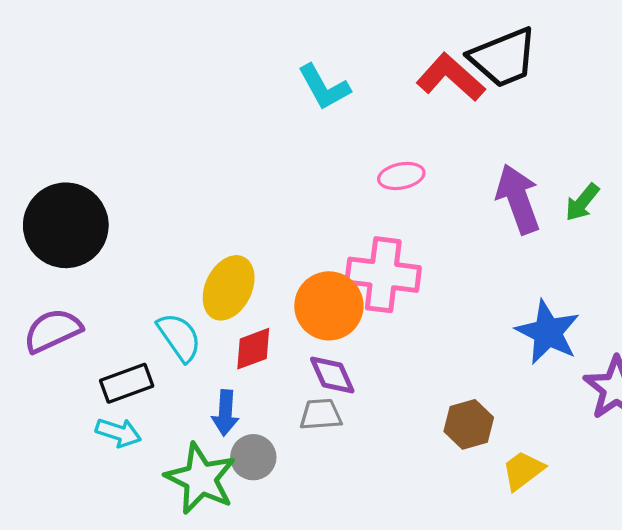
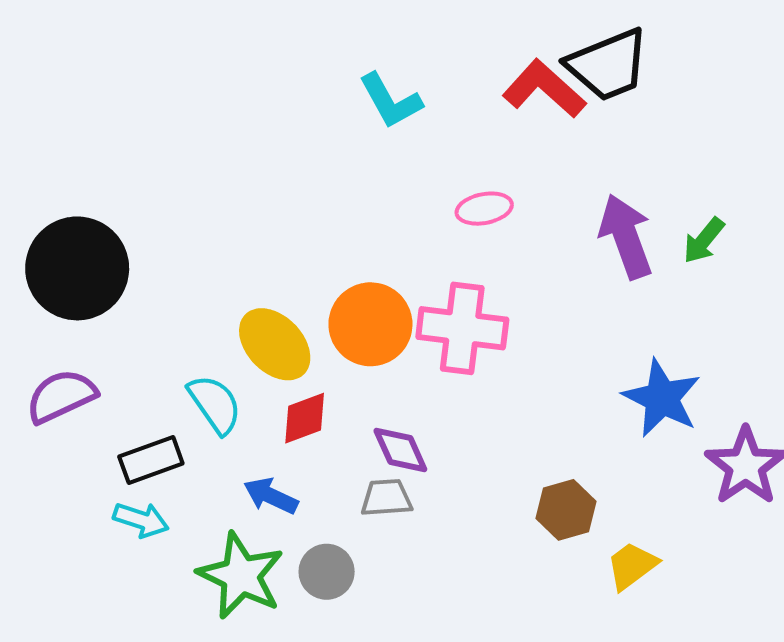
yellow ellipse: (229, 288) -> (275, 344), turned -70
orange circle: (329, 306) -> (370, 324), moved
blue arrow: (225, 413) -> (271, 496), turned 111
gray circle: (253, 457) -> (327, 572), moved

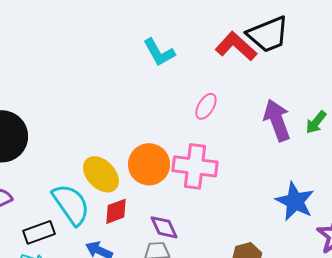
pink ellipse: (484, 209) -> (206, 106), turned -48
cyan semicircle: (215, 404) -> (71, 204), size x1.4

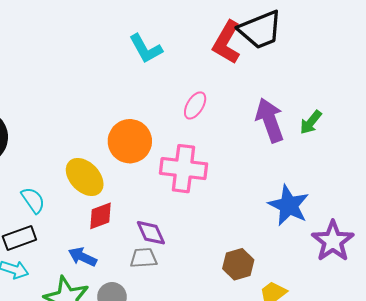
red L-shape: (236, 46) -> (227, 42), turned -102
orange circle: (149, 164) -> (130, 141), moved
cyan semicircle: (71, 204) -> (33, 200), moved, size x0.6

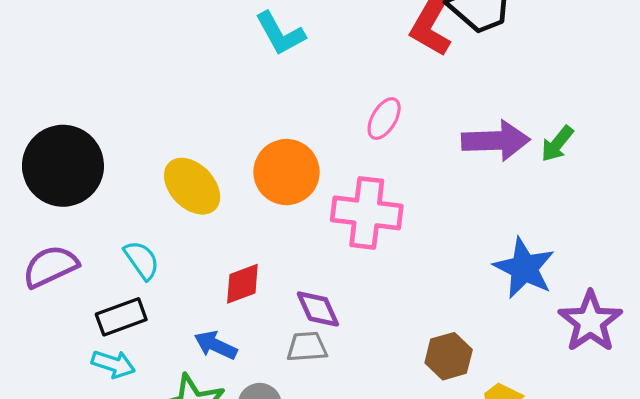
cyan L-shape: (146, 49) -> (280, 34), moved
purple arrow: (270, 120) -> (496, 141), turned 108
yellow ellipse: (85, 177) -> (192, 186), moved

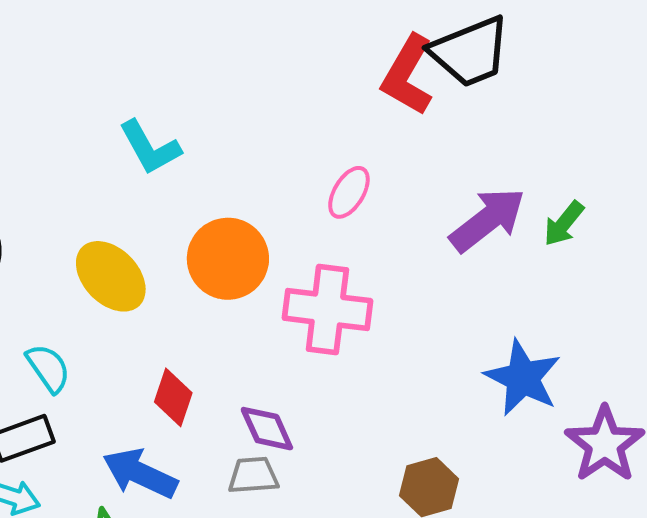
cyan L-shape: (280, 34) -> (150, 147), moved
purple arrow: (496, 141) -> (488, 220), turned -36
red diamond: (242, 284) -> (173, 397), turned -51
blue arrow: (216, 345) -> (140, 473), size x1.4

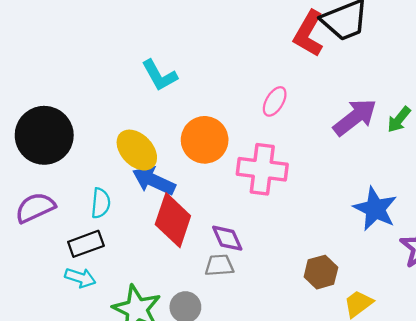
cyan semicircle: (48, 368) -> (101, 203), turned 40
red diamond: (173, 397) -> (173, 220), size x1.6
blue arrow: (140, 473) -> (154, 181), moved

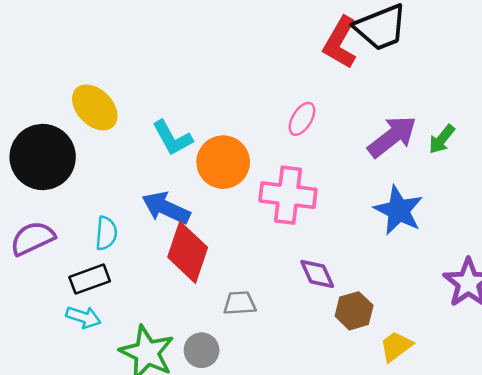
cyan L-shape: (159, 75) -> (172, 138), moved
yellow ellipse: (137, 150) -> (95, 107), moved
blue star: (375, 209) -> (399, 210), moved
purple diamond: (227, 238) -> (317, 274), moved

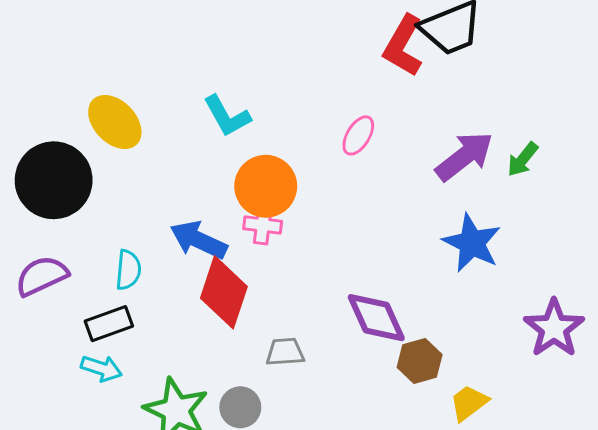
cyan L-shape: (172, 138) -> (227, 116), moved
pink cross: (288, 195) -> (263, 225), moved, size x0.6
purple diamond: (317, 274) -> (376, 318), size x1.4

